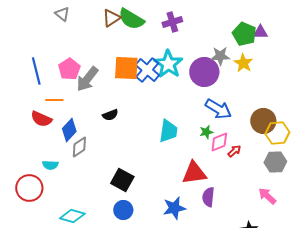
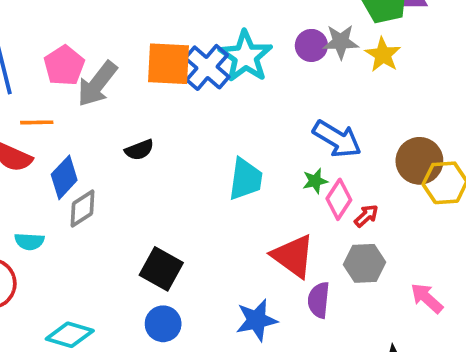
purple circle: (204, 72) -> (311, 45), moved, size x0.6
pink diamond: (219, 142) -> (339, 199), turned -35
gray hexagon: (275, 162) -> (365, 263), moved
red triangle: (194, 173) -> (293, 256), turned 44

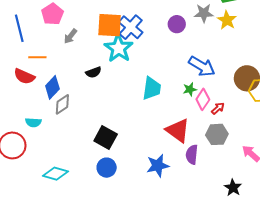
purple circle: (311, 45) -> (177, 24), moved
cyan star: (245, 56) -> (119, 48), moved
pink pentagon: (64, 66) -> (52, 14), moved
gray arrow: (97, 84) -> (70, 36), size x0.6

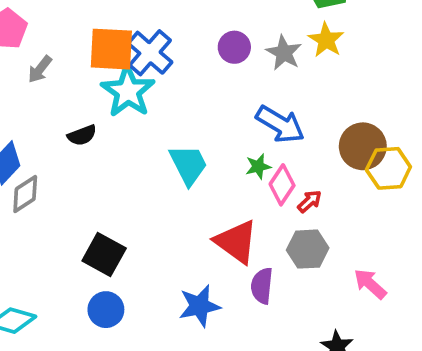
gray star: (204, 13) -> (284, 53), moved, turned 30
cyan trapezoid: (152, 88) -> (188, 165), turned -35

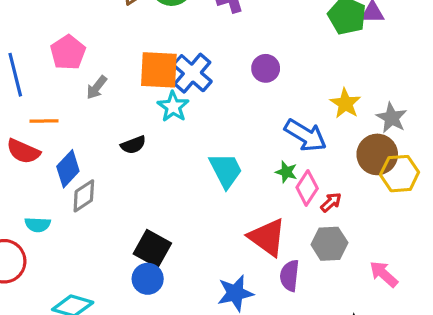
yellow star: (326, 40) -> (345, 103), moved
gray star: (284, 53) -> (392, 118), moved
cyan star: (128, 91) -> (173, 107), size x0.7
green star: (258, 166) -> (286, 172), turned 30
blue circle: (106, 310) -> (148, 279), moved

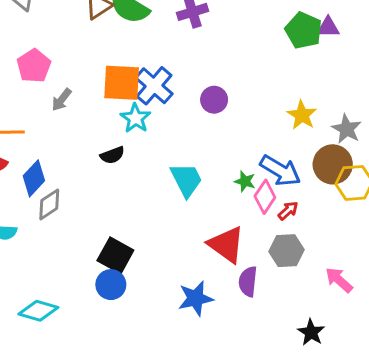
purple circle: (266, 68) -> (214, 100), moved
blue arrow: (305, 135) -> (280, 171), moved
black semicircle: (133, 145) -> (112, 155), moved

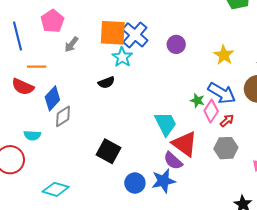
yellow star: (302, 115) -> (224, 55), moved
cyan trapezoid: (186, 180) -> (166, 124), moved
purple semicircle: (248, 281) -> (173, 161), moved, turned -54
blue circle: (111, 285) -> (135, 183), moved

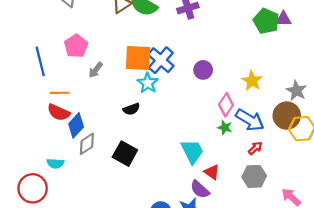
red semicircle: (23, 87) -> (59, 112), moved
pink diamond: (211, 111) -> (226, 105), moved
red triangle: (185, 144) -> (212, 172), size x0.6
black square: (108, 151) -> (125, 154), moved

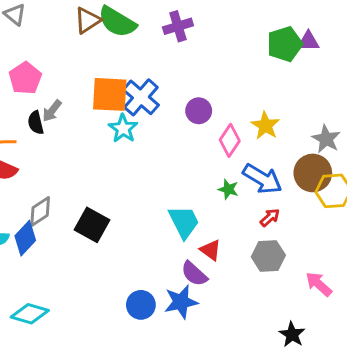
green pentagon: (266, 21) -> (285, 44), turned 30
pink diamond: (226, 105) -> (230, 140), moved
black semicircle: (131, 109) -> (36, 123), moved, turned 98
blue diamond: (76, 125) -> (25, 238), moved

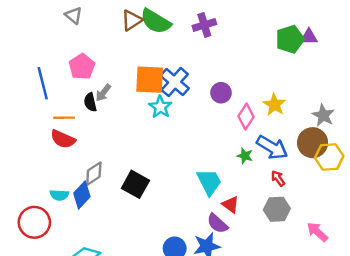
red arrow: (270, 217) -> (278, 178), turned -84

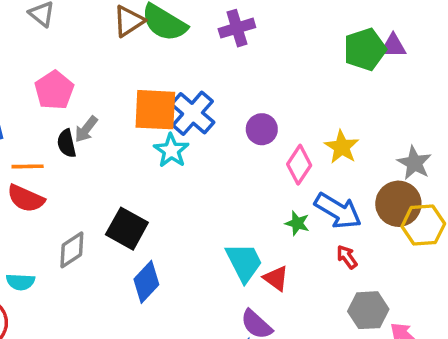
black square: (135, 184) -> (127, 229), moved
blue diamond: (82, 195) -> (146, 282), moved
red triangle: (231, 204) -> (276, 278), moved
gray hexagon: (277, 209) -> (368, 310), moved

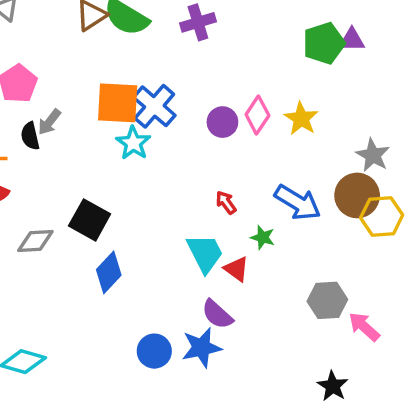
yellow star: (342, 147) -> (301, 119), moved
pink diamond: (299, 165) -> (257, 115), moved
green star: (297, 223) -> (263, 237), moved
gray diamond: (72, 250) -> (35, 241), turned 30
red arrow: (347, 257) -> (226, 202), moved

